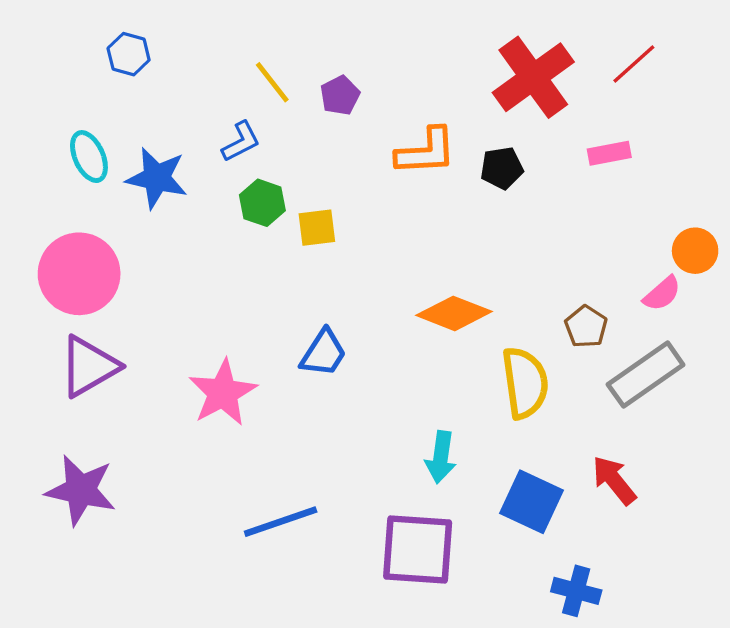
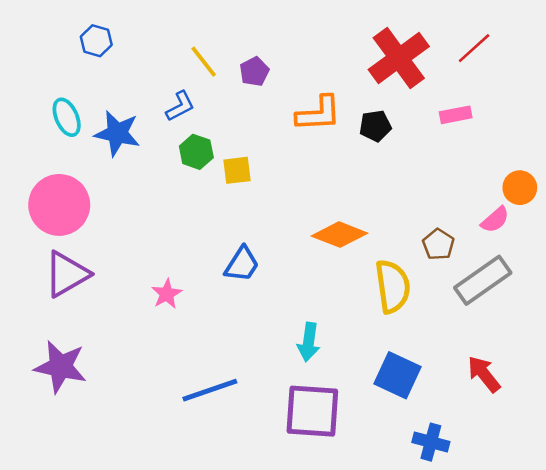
pink star: (223, 393) -> (167, 294), size x0.6
cyan arrow: (441, 457) -> (309, 342), moved
red arrow: (614, 480) -> (484, 374), moved

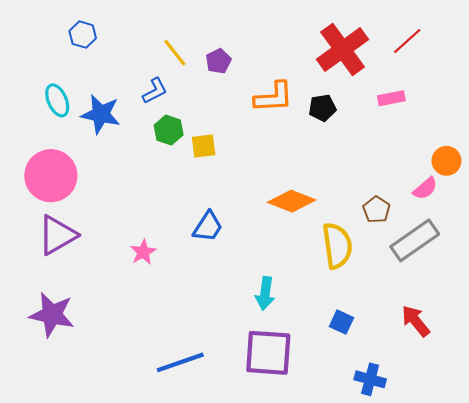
blue square: (398, 375) -> (341, 322), size x0.6
blue line: (210, 390) -> (180, 362), moved

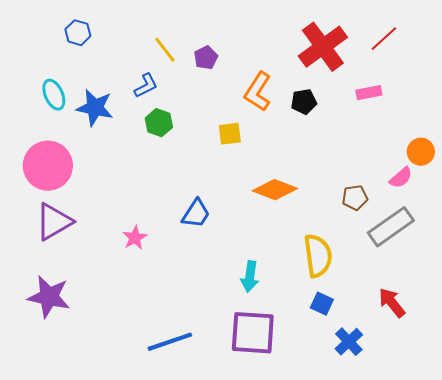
orange L-shape: (274, 97) -> (258, 92), turned 126
yellow square: (204, 146) -> (230, 134), moved
brown pentagon: (376, 210) -> (355, 198), turned 30
yellow semicircle: (337, 246) -> (318, 256), moved
blue cross: (370, 379) -> (349, 342), moved, turned 32

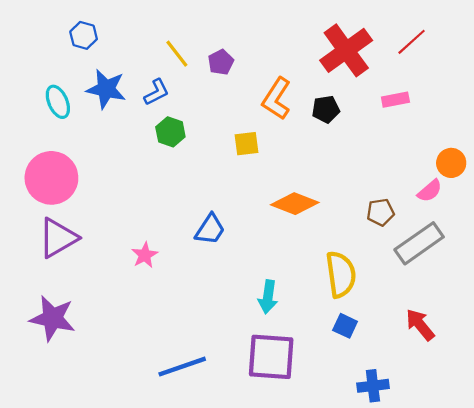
blue star: (95, 108) -> (106, 89), moved
blue cross: (349, 342) -> (373, 386), moved, turned 36

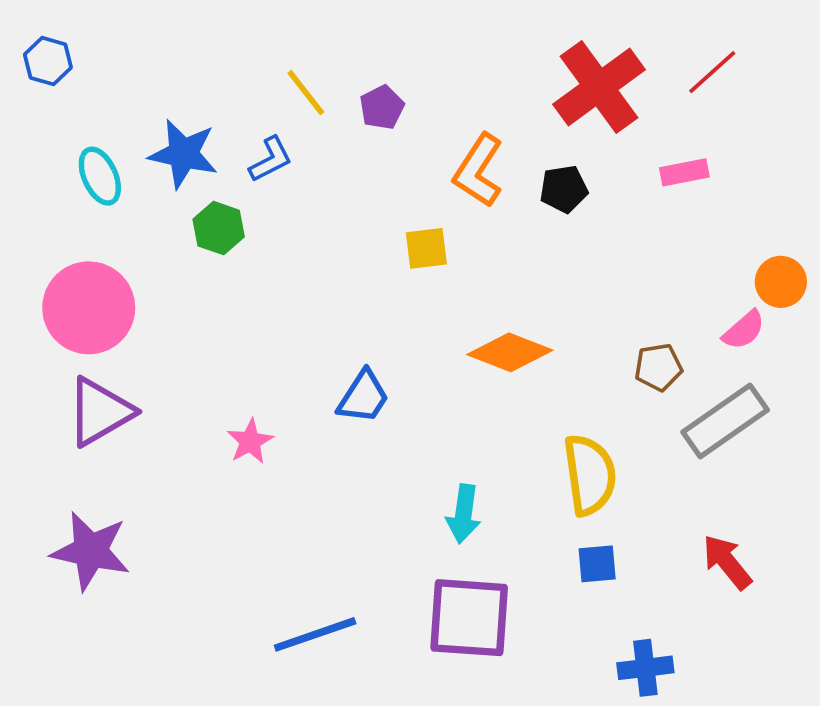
blue hexagon: (84, 35) -> (48, 61), moved
green hexagon: (170, 132) -> (219, 228), moved
blue square: (345, 326) -> (597, 564), turned -30

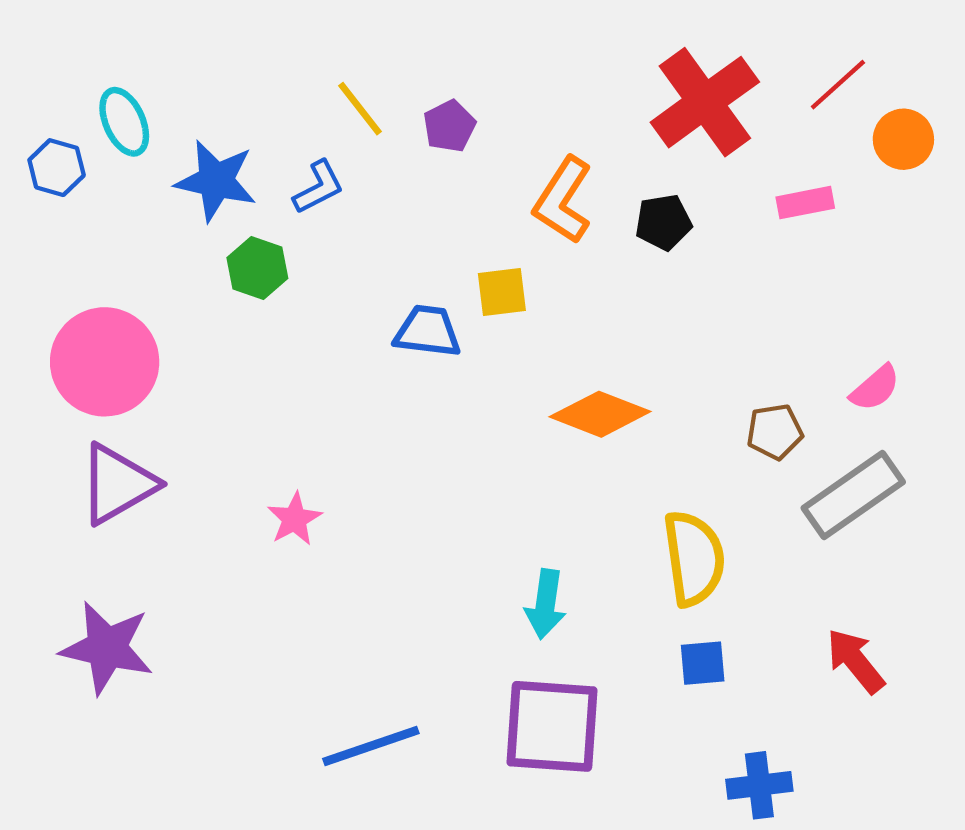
blue hexagon: (48, 61) -> (57, 168), moved
cyan ellipse: (100, 176) -> (124, 122), moved
orange circle: (781, 282) -> (903, 139), moved
blue trapezoid: (363, 397) -> (428, 331), moved, turned -116

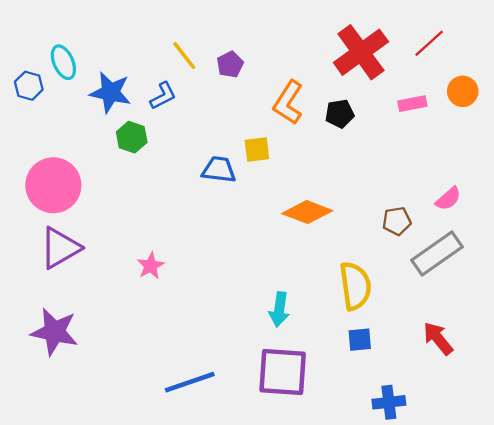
orange circle: (903, 139) -> (463, 91), moved

